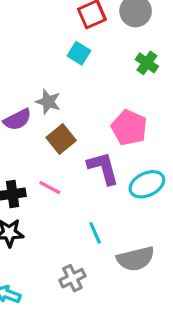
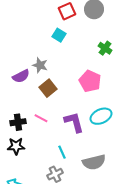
green cross: (147, 63) -> (105, 48), moved
purple L-shape: (103, 168) -> (74, 122), moved
cyan line: (95, 233) -> (62, 152), moved

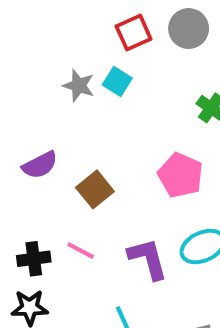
gray star: (40, 65) -> (79, 86), moved

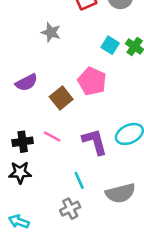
cyan square: (117, 81) -> (110, 45), moved
pink pentagon: (180, 175) -> (92, 81), moved

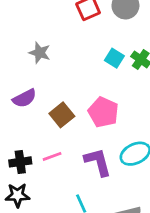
gray star: (51, 32) -> (40, 53), moved
pink pentagon: (92, 81) -> (103, 112), moved
pink line: (52, 137) -> (52, 156), turned -48

